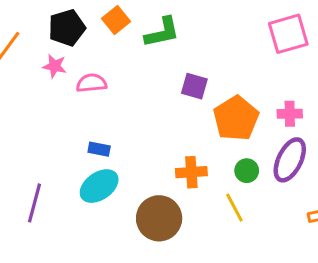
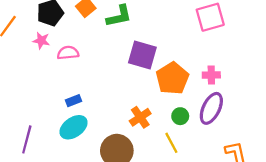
purple square: (194, 86) -> (142, 55), size x1.5
blue rectangle: (99, 149) -> (74, 101), turned -32
orange cross: (191, 172) -> (140, 117), turned -30

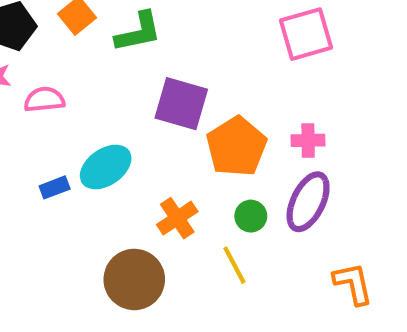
cyan ellipse: (74, 127) -> (106, 167), moved

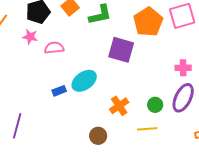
orange pentagon: (236, 147) -> (148, 22), moved
yellow line: (234, 265) -> (147, 129), turned -66
brown circle: (134, 279) -> (98, 136), size x0.6

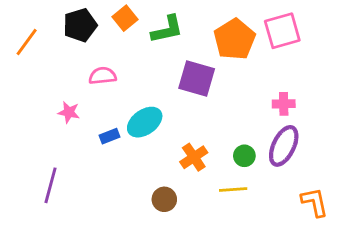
pink star: (30, 37) -> (69, 112), moved

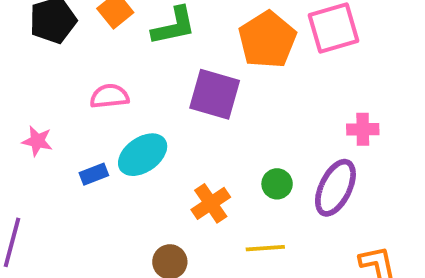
pink semicircle: (103, 76) -> (109, 96), moved
pink cross: (284, 104) -> (363, 129), moved
green circle: (244, 156) -> (277, 184), moved

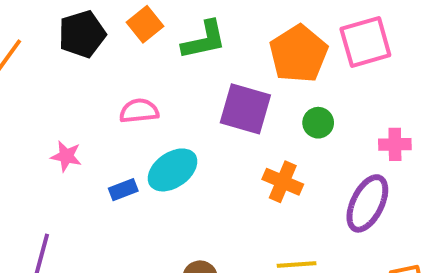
green circle: (277, 184) -> (318, 123), moved
orange cross: (211, 203) -> (283, 182), moved, turned -33

